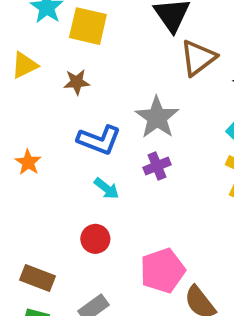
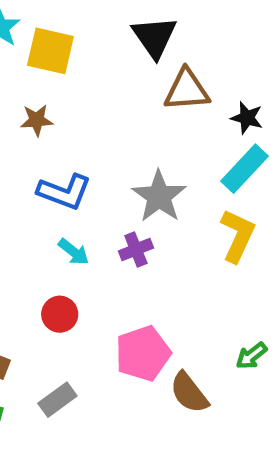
brown triangle: (198, 58) -> (187, 90), turned 33
gray star: (157, 118) -> (159, 196), moved
purple cross: (157, 166) -> (136, 249), moved

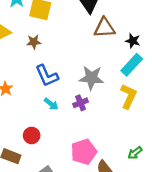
blue L-shape: (64, 192) -> (47, 76), turned 45
gray star: (159, 196) -> (91, 78), turned -30
red circle: (60, 314) -> (32, 135), moved

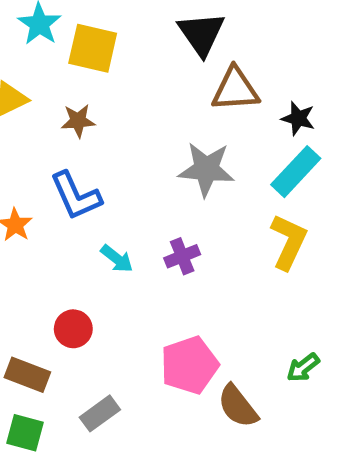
blue L-shape: (47, 76) -> (76, 196), moved
gray star: (91, 78) -> (206, 169), moved

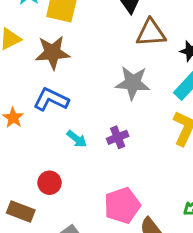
brown star: (78, 121) -> (53, 53), size x1.6
blue L-shape: (76, 196) -> (51, 99), turned 140

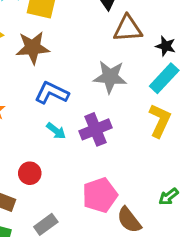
blue L-shape: (51, 99) -> (52, 93), moved
purple cross: (118, 137) -> (95, 129), size x1.5

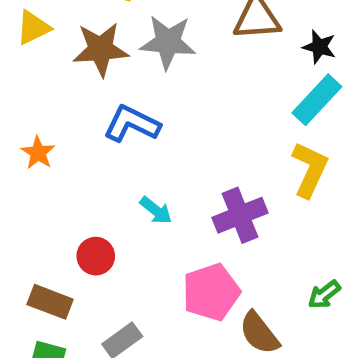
gray star: (110, 77) -> (168, 42), moved
purple cross: (95, 129) -> (240, 215), moved
cyan arrow: (56, 131) -> (156, 210), moved

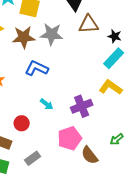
yellow L-shape: (310, 170) -> (111, 87), turned -80

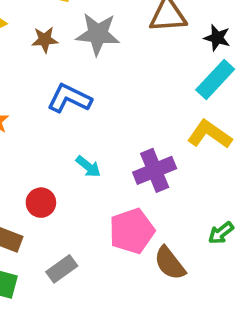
brown star: (24, 37) -> (45, 40), size x0.6

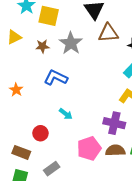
gray star: (98, 34) -> (71, 43), turned 30
purple cross: (155, 170) -> (114, 123), moved, turned 35
brown semicircle: (170, 263) -> (115, 150), moved, turned 126

